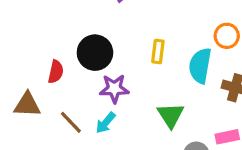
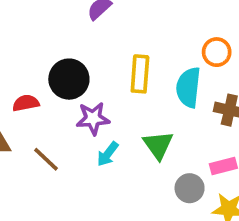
yellow rectangle: (158, 51) -> (140, 74), size x1.4
red semicircle: (56, 72) -> (26, 103), turned -110
cyan arrow: (106, 123) -> (108, 154), moved

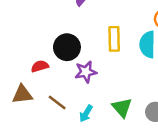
green triangle: (158, 145) -> (122, 108), moved
cyan arrow: (108, 154) -> (86, 113), moved

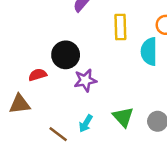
yellow rectangle: (114, 39) -> (120, 27), moved
brown line: (57, 102) -> (58, 134), moved

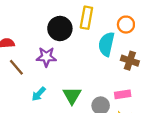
black circle: (66, 55) -> (60, 28), moved
brown line: (58, 134) -> (16, 67), moved

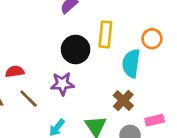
brown cross: (130, 61) -> (123, 100), moved, turned 30

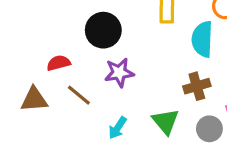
black circle: (76, 50) -> (103, 30), moved
brown cross: (123, 100) -> (197, 86), turned 35

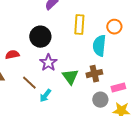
purple star: (119, 73) -> (48, 63), turned -30
brown line: (79, 95) -> (29, 83), moved
green triangle: (166, 121) -> (70, 77), moved

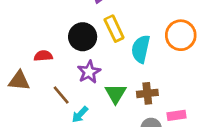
yellow rectangle: (79, 25) -> (114, 29), moved, turned -36
orange circle: (114, 27) -> (181, 35), size x1.5
cyan semicircle: (99, 46) -> (141, 49), moved

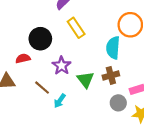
black circle: (83, 37) -> (40, 39), moved
cyan semicircle: (141, 49) -> (113, 48), moved

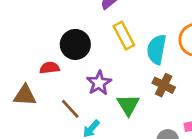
cyan semicircle: (113, 48) -> (157, 49), moved
brown cross: (111, 75) -> (164, 85), moved, turned 35

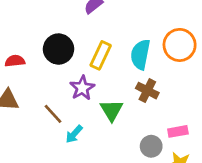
yellow rectangle: (124, 36) -> (101, 55), moved, turned 52
red semicircle: (50, 68) -> (15, 61), moved

